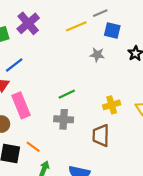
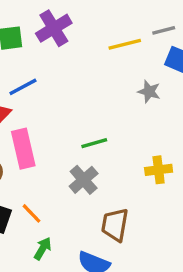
gray cross: (64, 119) -> (84, 180), turned 36
brown trapezoid: (101, 136) -> (115, 225), moved

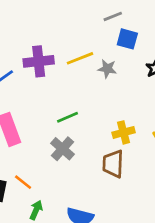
purple cross: (54, 28) -> (39, 61), moved, turned 32
yellow line: (125, 44) -> (80, 58), moved
brown trapezoid: (115, 225) -> (113, 164), moved

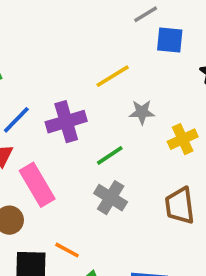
purple cross: (39, 61) -> (66, 122), moved
gray star: (107, 69) -> (142, 112), moved
yellow cross: (124, 132) -> (183, 139), moved

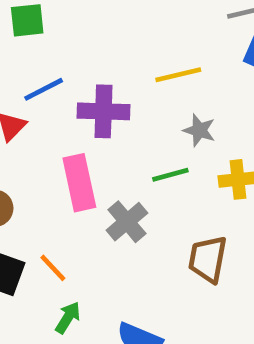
green line: (110, 155) -> (170, 175), moved
pink rectangle: (37, 185) -> (79, 183), moved

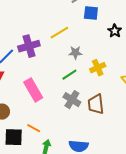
purple cross: (103, 111) -> (29, 46), moved
gray cross: (127, 222) -> (72, 100), moved

